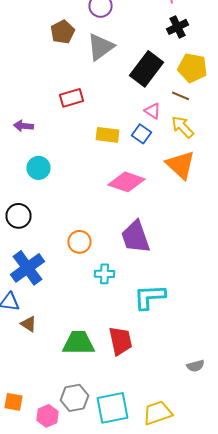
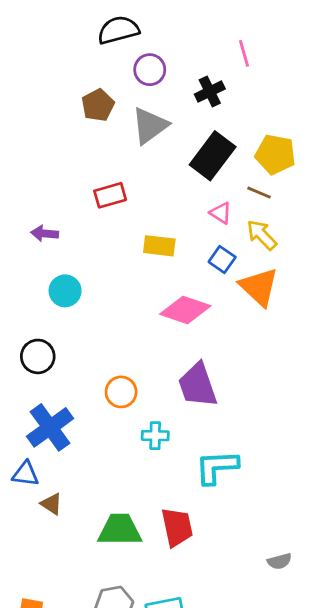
black cross: (178, 27) -> (210, 91), moved
blue square: (142, 134) -> (222, 259), moved

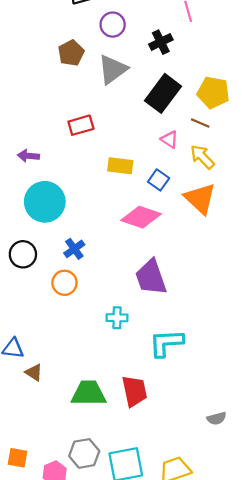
blue square: (222, 259) -> (159, 180), moved
cyan circle: (65, 291) -> (45, 202), size x1.6
orange circle: (121, 392) -> (64, 283), moved
blue cross: (50, 427) -> (74, 249), moved, size x0.6

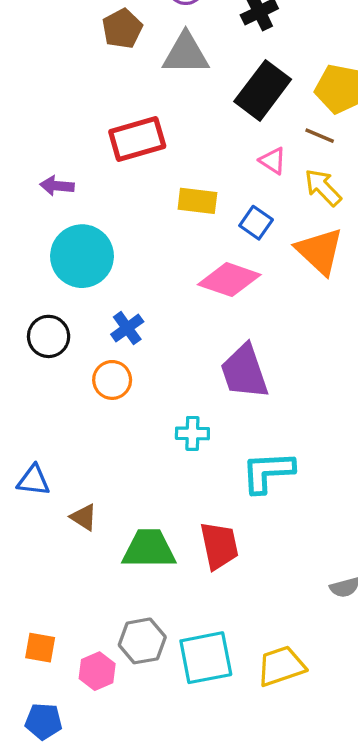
gray triangle: (113, 69) -> (186, 54), turned 36
red rectangle: (81, 125) -> (137, 139), size x1.4
brown triangle: (34, 372) -> (84, 517), moved

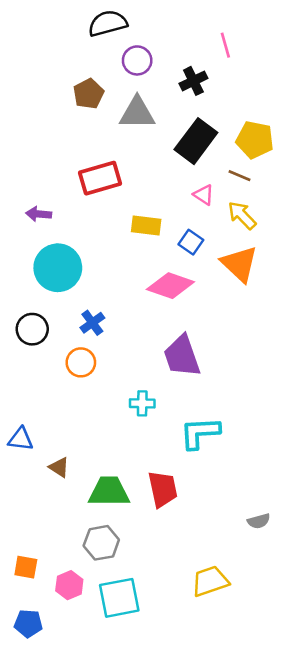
gray hexagon: (142, 641) -> (101, 543), moved
cyan square: (206, 658) -> (119, 598), moved

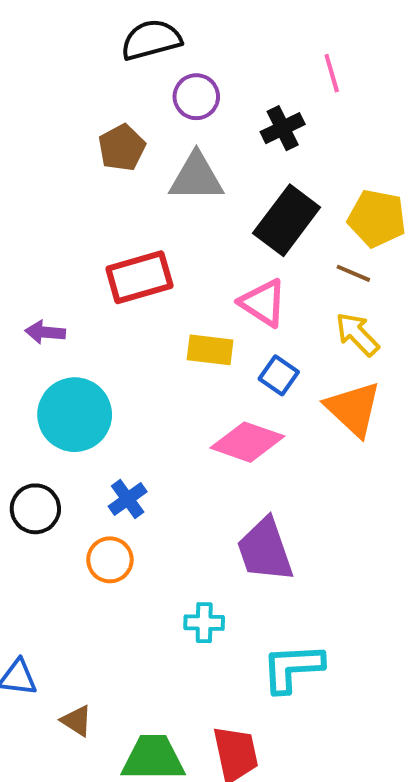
pink triangle: (204, 195) -> (263, 303), moved, size x1.5

